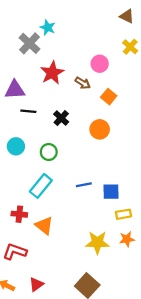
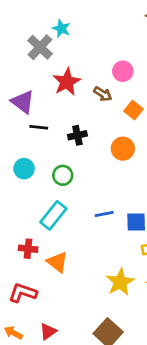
purple triangle: (15, 90) -> (23, 102), turned 40
black cross: (61, 118) -> (77, 135), turned 35
yellow star: (97, 243) -> (120, 282), turned -30

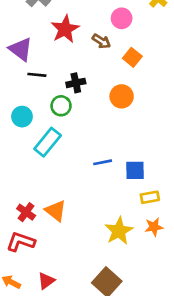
green circle: (63, 175) -> (61, 106), moved
cyan rectangle: (53, 215) -> (48, 142), moved
red cross: (28, 249) -> (26, 212), moved, turned 30

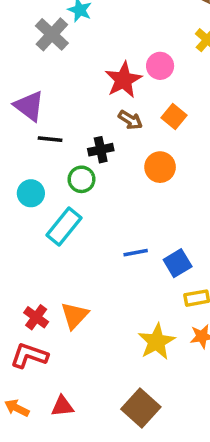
red star: (65, 29) -> (123, 80), moved
brown arrow: (101, 41) -> (130, 120), moved
blue square: (135, 170) -> (178, 263), turned -30
orange triangle: (56, 211) -> (75, 315), turned 35
red triangle: (46, 281) -> (62, 406), turned 30

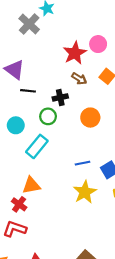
orange circle: (160, 167) -> (90, 118), moved
orange triangle: (75, 315) -> (31, 185), moved, turned 36
yellow star: (157, 342) -> (85, 192), moved

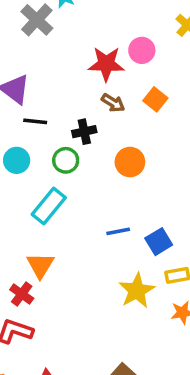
red star: (75, 53) -> (106, 64), turned 30
cyan circle: (16, 125) -> (17, 160), moved
orange triangle: (31, 185) -> (40, 265), turned -48
yellow star: (85, 192) -> (137, 291), moved

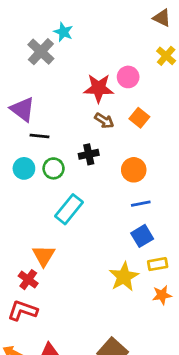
black cross: (84, 132) -> (89, 154), moved
green circle: (66, 160) -> (54, 168), moved
orange circle: (130, 162) -> (134, 170), moved
cyan rectangle: (49, 206) -> (69, 209), moved
blue line: (118, 231) -> (141, 204), moved

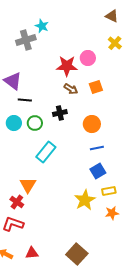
gray cross: (41, 52) -> (26, 40), turned 30
orange square: (139, 118) -> (96, 87), turned 32

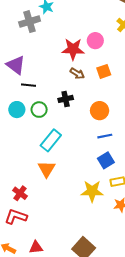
orange triangle: (28, 185) -> (47, 169), moved
yellow star: (85, 200) -> (92, 191), turned 30

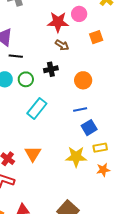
orange square: (104, 71) -> (96, 37), moved
blue line: (105, 136) -> (80, 109), moved
orange triangle: (47, 169) -> (33, 154), moved

